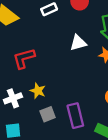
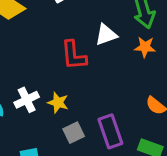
red L-shape: (24, 58) -> (74, 55), moved, turned -75
white cross: (13, 98) -> (27, 100), moved

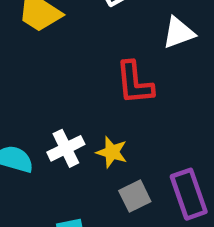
white triangle: (106, 35) -> (179, 33), moved

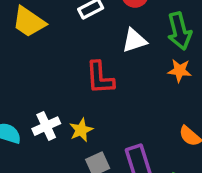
yellow star: (112, 152) -> (81, 130), turned 30

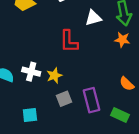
white cross: (46, 126) -> (31, 72), turned 36

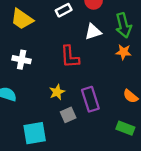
white cross: (31, 72) -> (22, 60), moved
purple rectangle: (91, 100) -> (90, 99), moved
cyan square: (30, 115) -> (35, 133), size x1.5

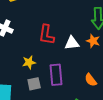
white triangle: (93, 32) -> (72, 43), moved

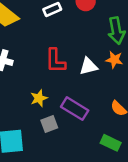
purple rectangle: (56, 75) -> (75, 109), turned -45

